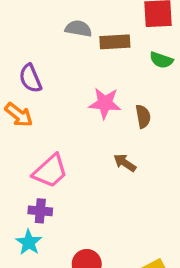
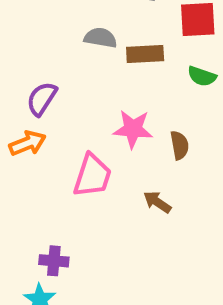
purple semicircle: (30, 78) -> (42, 99), turned 56
orange arrow: (19, 115) -> (28, 143), turned -60
pink trapezoid: (50, 171) -> (92, 176), moved, turned -30

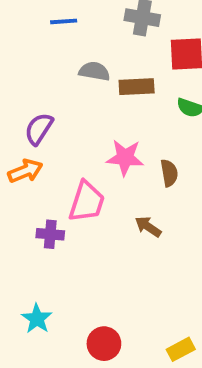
purple cross: (54, 261) -> (50, 234), moved

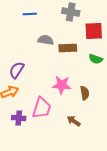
purple cross: (50, 234) -> (19, 118), moved

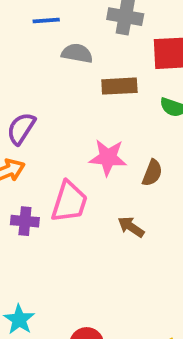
gray semicircle: (46, 40) -> (77, 53), moved
brown semicircle: (85, 93) -> (152, 173), turned 32

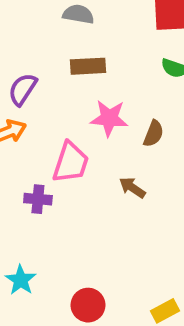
brown rectangle: (119, 86) -> (88, 66), moved
purple cross: (25, 221) -> (38, 199), moved

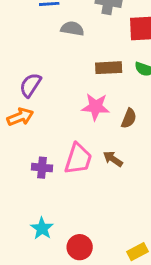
brown rectangle: (88, 66) -> (109, 68), moved
pink trapezoid: (71, 163) -> (78, 159), moved
cyan star: (21, 280) -> (42, 228), moved

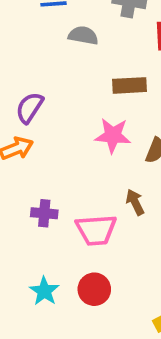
pink trapezoid: (78, 159) -> (96, 230), moved, turned 68
brown arrow: (113, 159) -> (135, 202), turned 30
red circle: (80, 247) -> (94, 289), moved

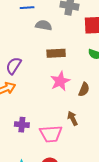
brown rectangle: (129, 85) -> (56, 53), moved
pink star: (113, 135) -> (60, 81), turned -30

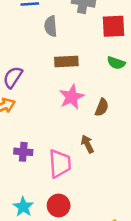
gray semicircle: (44, 25) -> (51, 26), turned -105
pink trapezoid: (51, 134) -> (60, 164), turned -90

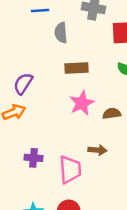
brown semicircle: (102, 107) -> (112, 114), turned -120
brown arrow: (87, 144) -> (97, 150), turned 120

